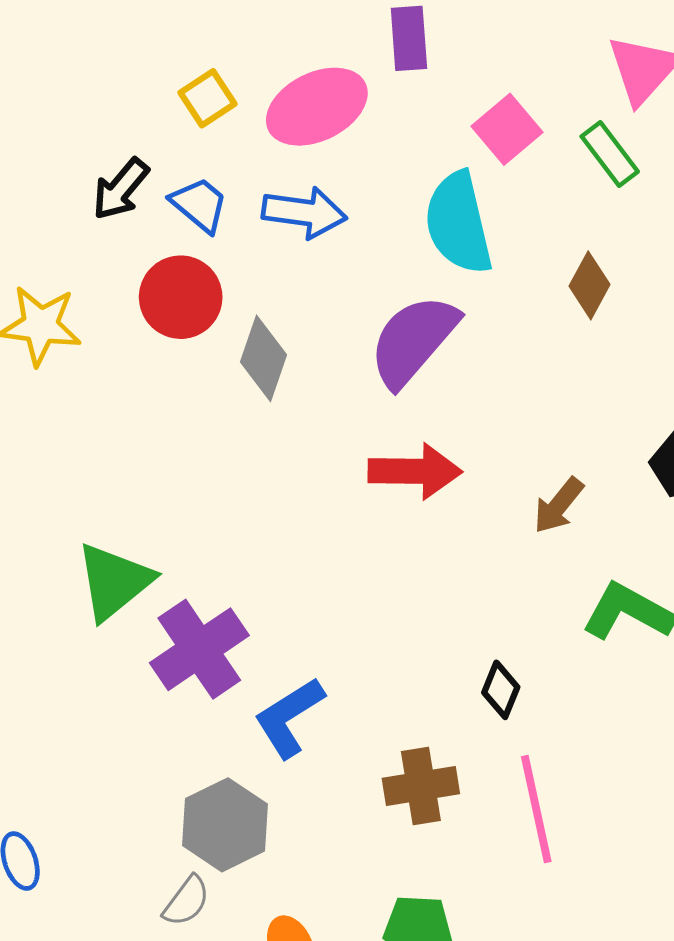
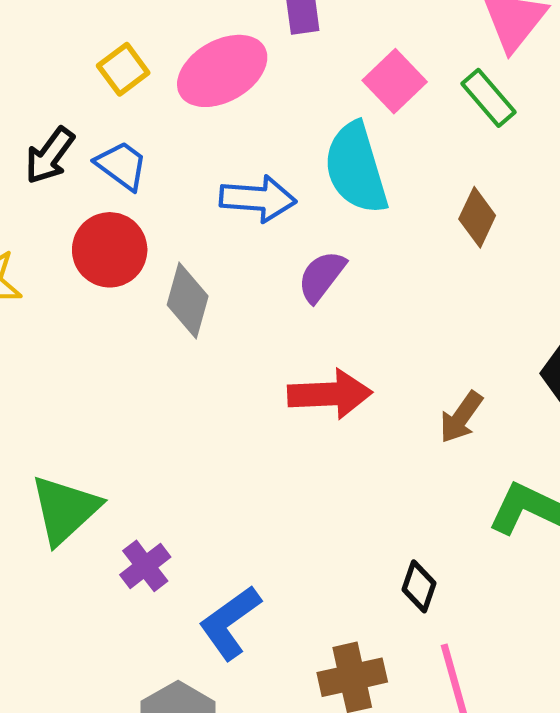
blue arrow: (304, 212) -> (258, 199), moved
purple semicircle: (413, 340) -> (322, 276), size x0.6
purple cross: (199, 649) -> (145, 566), size x0.6

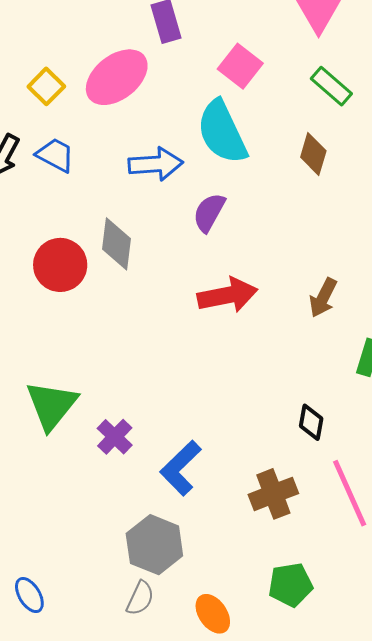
green rectangle: (488, 98) -> (331, 86), moved
red circle: (110, 250) -> (60, 265), moved

